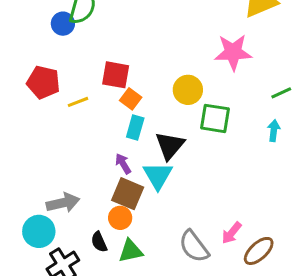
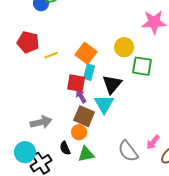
red square: (116, 75) -> (76, 83), moved
orange square: (131, 99) -> (86, 53), size x1.5
cyan circle: (39, 231) -> (25, 152), moved

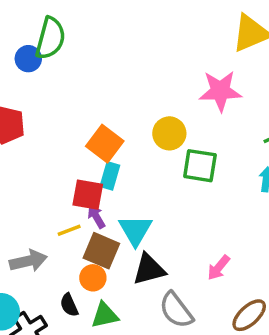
yellow line: (51, 55) -> (69, 230), moved
black triangle: (112, 84) -> (149, 269), moved, turned 35
pink arrow: (153, 142) -> (219, 268), moved

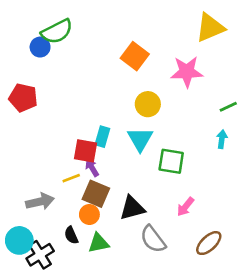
green semicircle: (50, 38) -> (57, 31), turned 48
orange square: (105, 144) -> (135, 56), moved
green square: (200, 166) -> (171, 161), moved
cyan triangle: (135, 230) -> (140, 139), moved

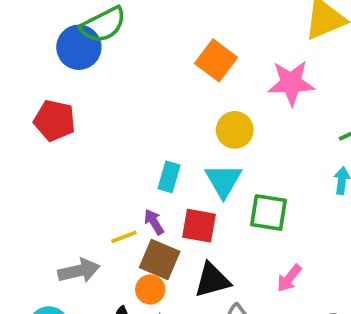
blue circle: (40, 47) -> (79, 47), size x1.5
red square: (85, 151) -> (199, 226), moved

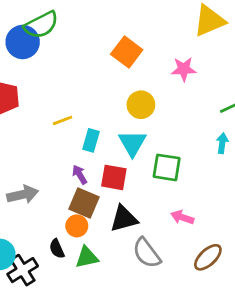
pink star: (291, 83) -> (184, 69), size x0.7
yellow line: (124, 237) -> (63, 120), moved
gray arrow: (79, 271) -> (23, 195), moved
pink arrow: (289, 278) -> (182, 217), turned 70

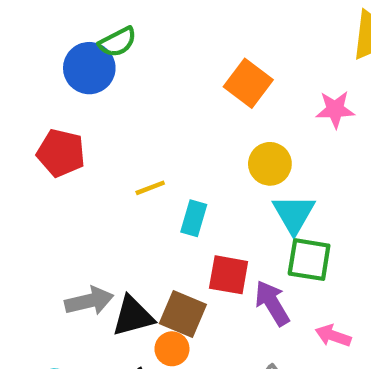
green semicircle: (41, 25) -> (118, 42), size x0.7
cyan triangle: (132, 143) -> (294, 214), moved
purple arrow: (80, 175) -> (272, 303), moved, size x1.5
black triangle: (124, 219) -> (133, 316), moved

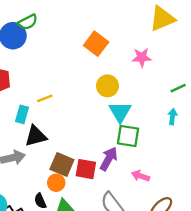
cyan rectangle: (194, 218) -> (22, 114), moved
red square: (229, 275) -> (86, 169), moved
purple arrow: (272, 303) -> (109, 159), turned 60
black triangle: (133, 316) -> (36, 136), moved

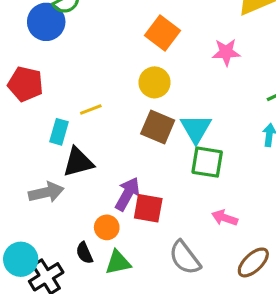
yellow circle: (107, 86) -> (155, 82), moved
purple arrow: (109, 159) -> (127, 194), moved
brown square: (62, 164) -> (158, 127), moved

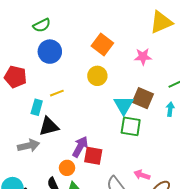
blue circle: (46, 22) -> (50, 52), moved
brown square: (158, 127) -> (143, 98), moved
pink arrow: (225, 218) -> (142, 175), moved

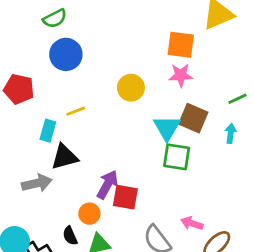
orange square: (102, 45) -> (181, 45), moved, turned -30
pink star: (143, 57) -> (181, 75), moved

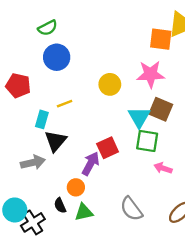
orange square: (181, 45) -> (161, 39), moved
pink star: (181, 75) -> (151, 74), size x1.4
black triangle: (64, 157) -> (55, 141), turned -35
red square: (125, 197) -> (108, 148), moved, turned -35
pink arrow: (192, 223) -> (163, 168), moved

